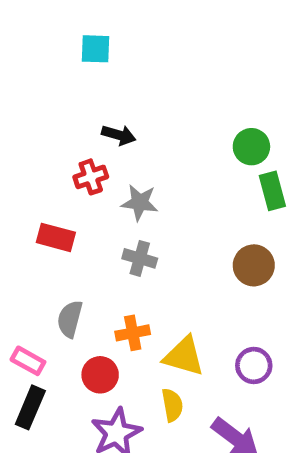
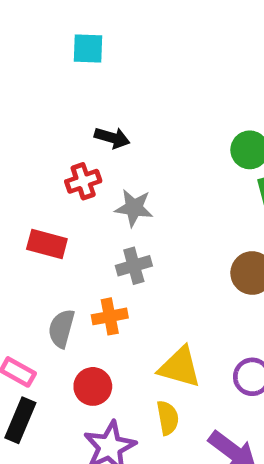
gray cross: (140, 258) -> (134, 266), turned -32
orange cross: (133, 333) -> (110, 316), moved

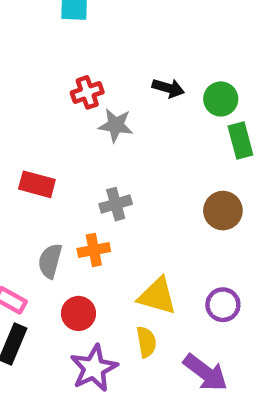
black arrow: (112, 138) -> (168, 88), moved
red cross: (83, 181) -> (87, 92), moved
gray star: (134, 208) -> (116, 125), moved

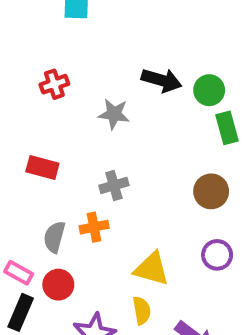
black arrow: (168, 88) -> (162, 80), size x1.4
red cross: (87, 92) -> (54, 84), moved
purple circle: (223, 305) -> (217, 255), moved
red circle: (78, 313) -> (58, 285), moved

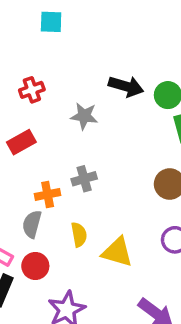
red rectangle: (42, 168) -> (21, 142), moved, turned -44
orange cross: (94, 227) -> (48, 194), moved
yellow semicircle: (142, 310) -> (79, 235), moved

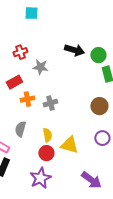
gray star: (84, 116) -> (40, 67), moved
orange cross: (48, 194) -> (27, 99), moved
red circle: (35, 266) -> (46, 153), moved

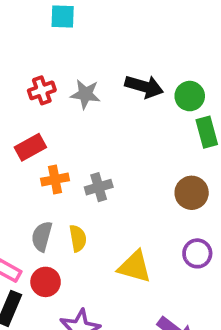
gray star: (40, 67) -> (85, 94), moved
yellow semicircle: (47, 135) -> (78, 238), moved
red circle: (46, 153) -> (46, 282), moved

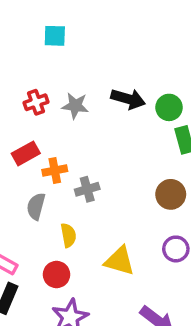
orange cross: (55, 180) -> (55, 171), moved
gray semicircle: (42, 236) -> (36, 206), moved
red circle: (46, 282) -> (56, 275), moved

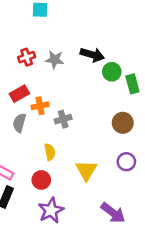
green circle: (169, 107) -> (112, 72), moved
gray semicircle: (36, 206) -> (19, 123), moved
yellow triangle: (120, 261) -> (86, 170), turned 45

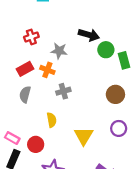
gray star: (55, 60) -> (59, 51), moved
orange cross: (40, 106) -> (47, 70), moved, turned 32
red circle: (41, 180) -> (36, 144), moved

